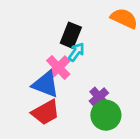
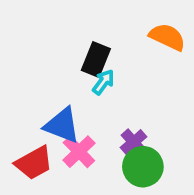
pink cross: (58, 67) -> (79, 152), moved
red trapezoid: (46, 112) -> (34, 163), moved

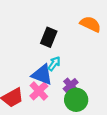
cyan arrow: (103, 82) -> (54, 64), moved
blue triangle: (62, 125) -> (42, 75), moved

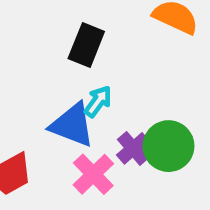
pink cross: (39, 91) -> (93, 174), moved
green circle: (76, 100) -> (168, 146), moved

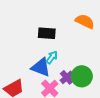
black rectangle: (86, 45) -> (47, 33), turned 72

